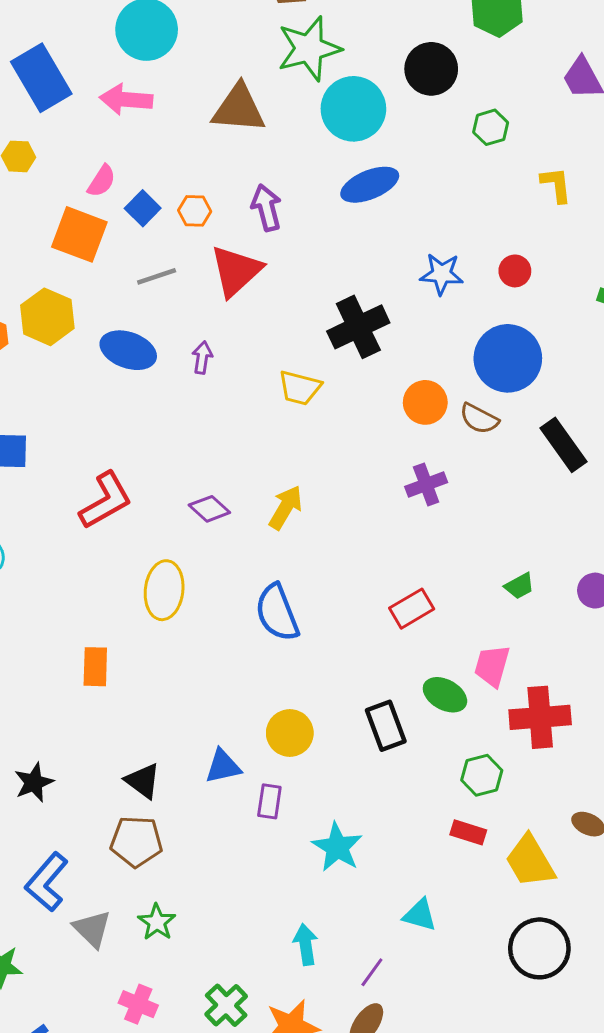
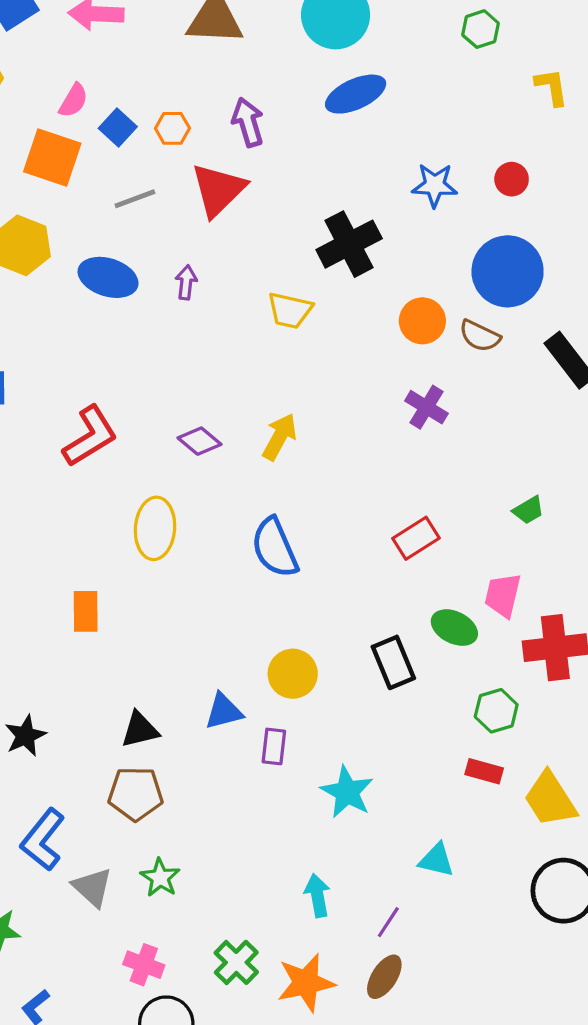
purple cross: (426, 484) -> (426, 407), turned -36
black triangle: (143, 781) -> (140, 730), turned -48

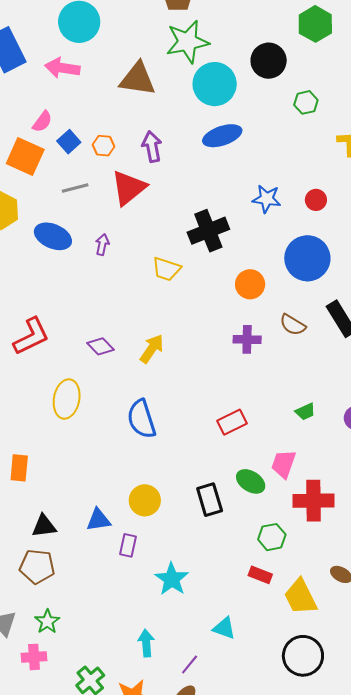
brown semicircle: (480, 336) -> (293, 325), moved
purple cross: (426, 407) -> (247, 339), turned -36
orange rectangle: (86, 611) -> (19, 468), moved
pink cross: (144, 965) -> (34, 657), moved, turned -30

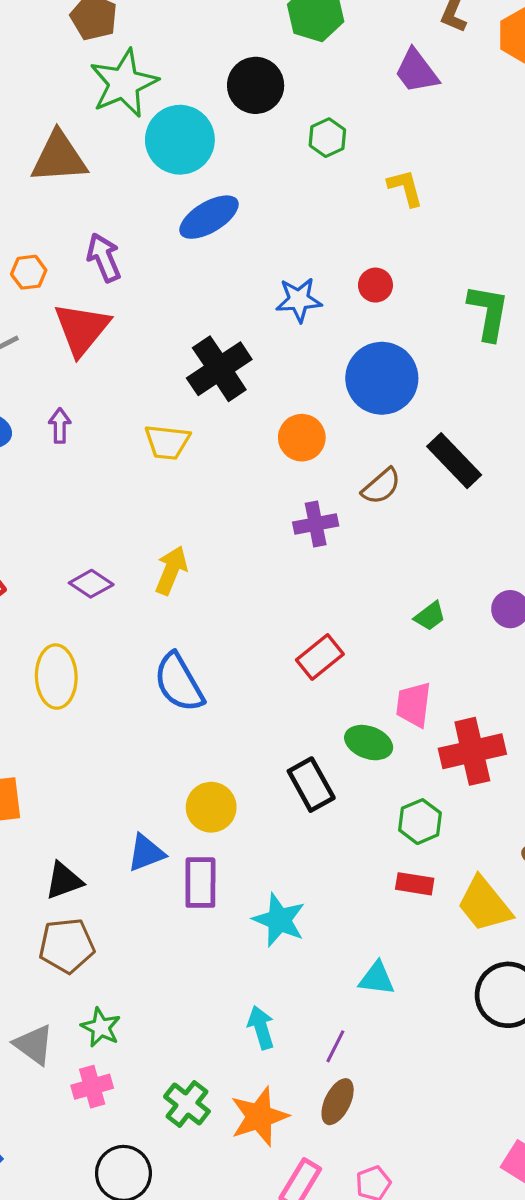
brown semicircle: (293, 325) -> (381, 486), turned -60
purple rectangle: (128, 545) -> (200, 883), size x1.4

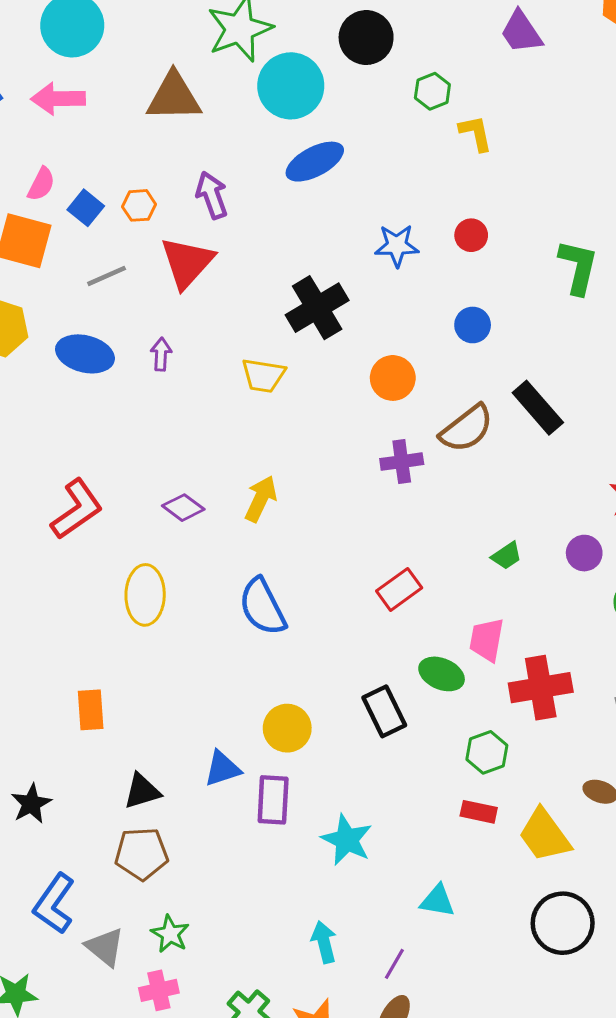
yellow L-shape: (405, 188) -> (476, 133), moved
blue circle: (382, 378) -> (473, 325), size x0.5
brown semicircle: (381, 486) -> (467, 429), size x1.4

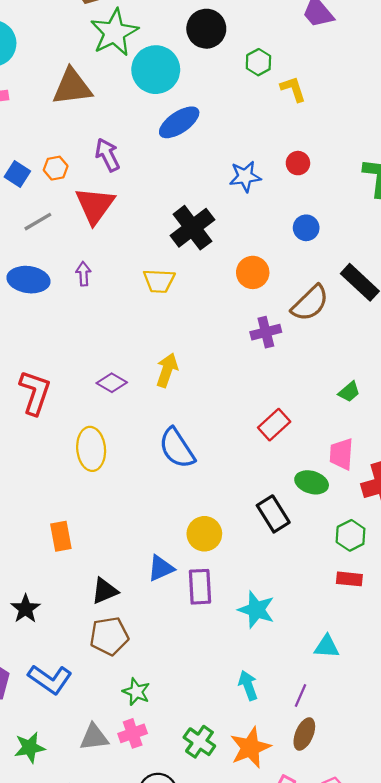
red L-shape: (77, 509) -> (35, 392), turned -30
blue L-shape: (54, 904) -> (50, 679), turned -84
gray triangle: (105, 947) -> (94, 737), moved, turned -40

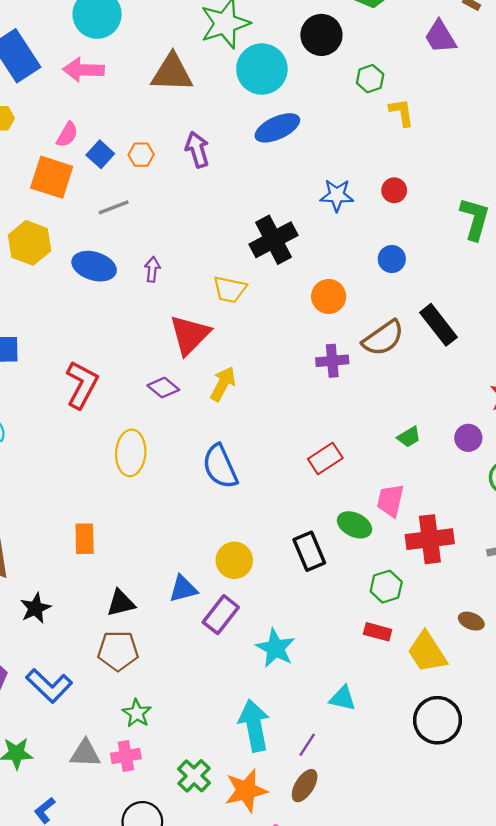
red triangle: (95, 205) -> (190, 335), moved
purple rectangle: (200, 587) -> (221, 615), turned 32
cyan arrow: (248, 685) -> (254, 725), size x1.6

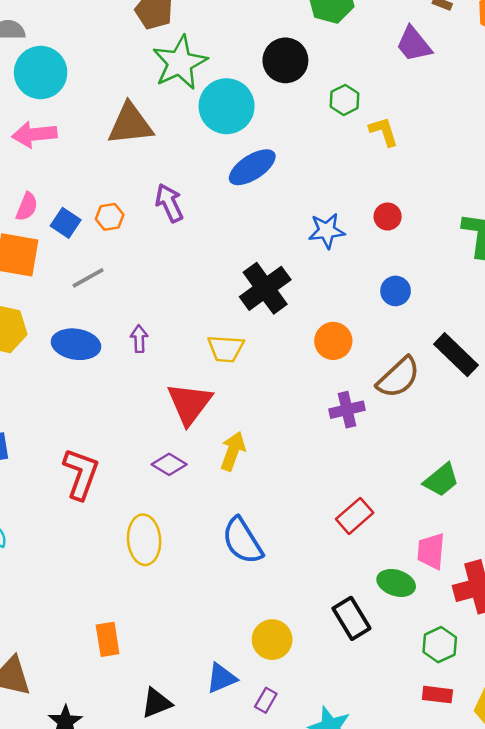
green trapezoid: (409, 437) -> (441, 480), size x1.4
purple rectangle: (221, 615) -> (266, 700), size x0.6

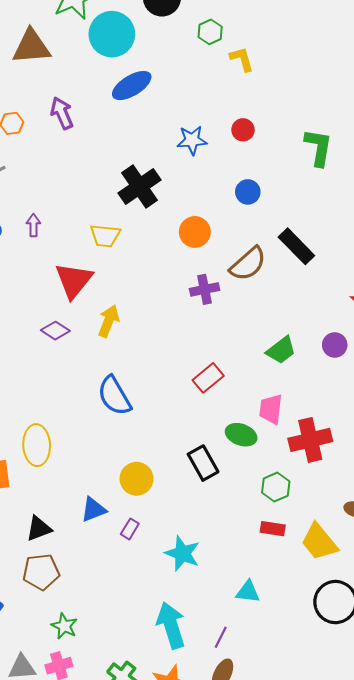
yellow ellipse: (144, 540) -> (37, 445), moved

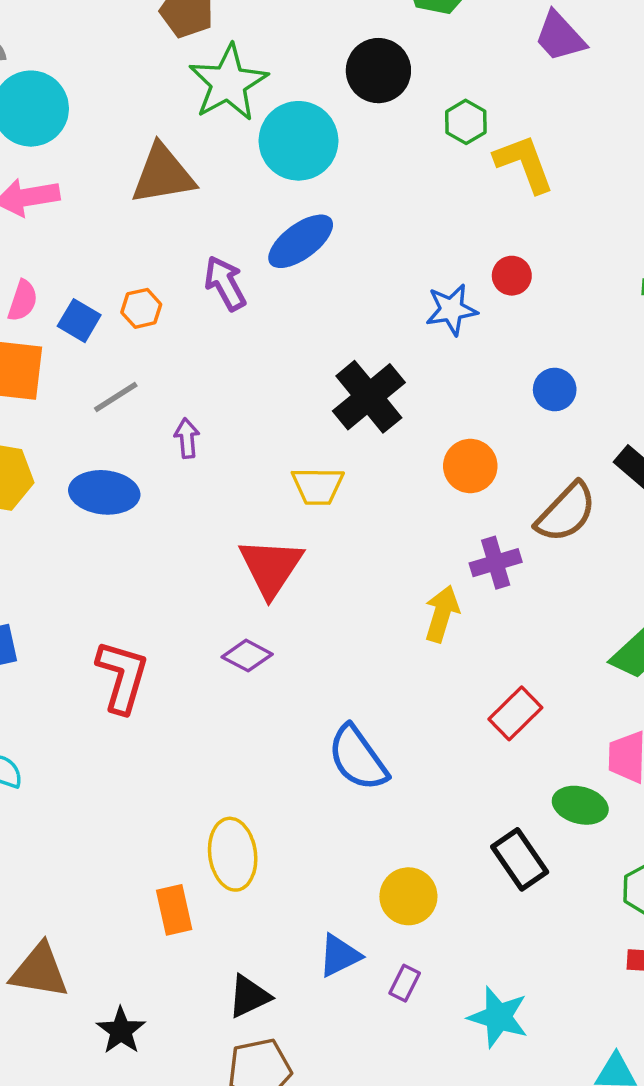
yellow L-shape: (242, 59) -> (524, 164), size x1.4
blue ellipse: (132, 86) -> (301, 241), moved
red circle: (243, 130) -> (512, 276), moved
purple arrow: (33, 225) -> (187, 438), moved
yellow arrow: (109, 321) -> (442, 614), moved

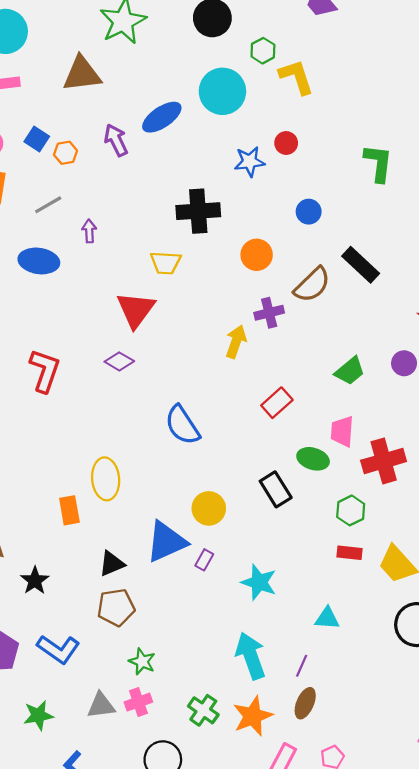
cyan circle: (298, 141) -> (222, 91), moved
blue square: (79, 321) -> (37, 139), moved
black cross: (369, 397) -> (198, 211), turned 33
blue triangle: (339, 956) -> (166, 542), size x1.6

